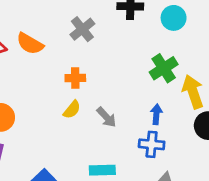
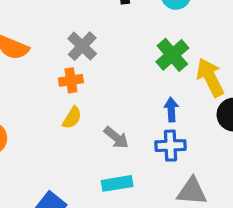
gray cross: (82, 29) -> (82, 46), moved
gray arrow: (106, 117) -> (116, 138), moved

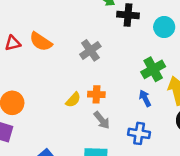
orange cross: (71, 80) -> (96, 94), moved
blue arrow: (171, 110) -> (145, 98), moved, turned -35

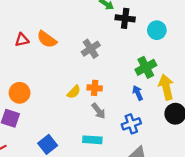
blue cross: (139, 133) -> (131, 124), turned -30

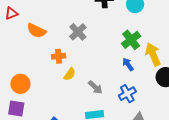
red triangle: (22, 40) -> (11, 13), moved
orange cross: (95, 88) -> (59, 56), moved

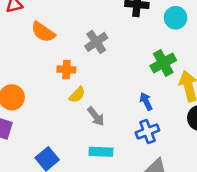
blue arrow: (128, 64) -> (146, 101), moved
gray arrow: (95, 87) -> (96, 116), moved

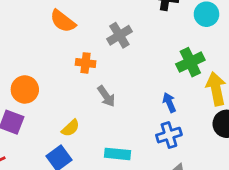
yellow semicircle: (77, 95) -> (71, 128), moved
gray arrow: (96, 116) -> (106, 96), moved

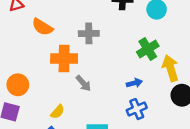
gray cross: (119, 35) -> (89, 33), turned 36
orange cross: (86, 63) -> (64, 58), size x1.6
blue arrow: (169, 102) -> (134, 83), turned 105

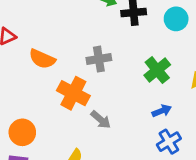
green cross: (148, 49) -> (157, 70), moved
orange cross: (64, 58) -> (73, 93), turned 35

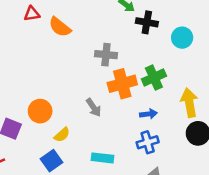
orange semicircle: (42, 59) -> (60, 27), moved
orange cross: (73, 93) -> (122, 84), moved, turned 32
orange circle: (22, 132) -> (40, 111), moved

